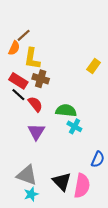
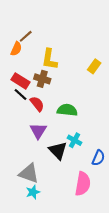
yellow L-shape: (32, 59) -> (50, 59), moved
cyan cross: (74, 126) -> (74, 140), moved
black triangle: (62, 181) -> (58, 151), moved

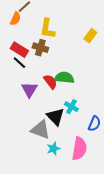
red semicircle: (37, 104) -> (50, 82), moved
purple triangle: (38, 131) -> (29, 90), moved
gray triangle: (29, 173) -> (40, 130), moved
cyan star: (33, 192) -> (53, 149), moved

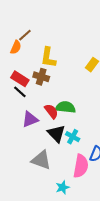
purple triangle: (29, 90) -> (30, 119), turned 36
black triangle: (55, 117) -> (56, 134), moved
cyan star: (53, 149) -> (62, 187), moved
pink semicircle: (79, 149) -> (81, 166), moved

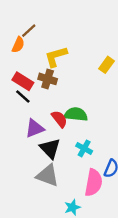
yellow L-shape: (48, 57) -> (56, 57), turned 65
black triangle: (56, 134) -> (50, 148), moved

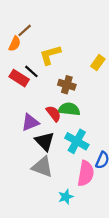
brown cross: (48, 79) -> (67, 85), moved
black line: (23, 97) -> (31, 71), moved
cyan cross: (84, 148) -> (77, 141), size x1.5

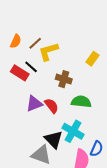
brown line: (25, 30) -> (35, 43), moved
green semicircle: (69, 109) -> (81, 102), moved
purple triangle: (30, 122) -> (34, 104), moved
black triangle: (45, 141) -> (54, 139), moved

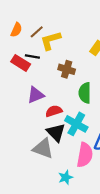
black line: (31, 67) -> (32, 56), turned -32
green semicircle: (81, 102) -> (85, 93), turned -96
red semicircle: (52, 106) -> (54, 111), moved, turned -70

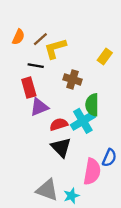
red rectangle: (21, 63) -> (29, 88), moved, turned 42
cyan cross: (76, 124) -> (83, 121), moved, turned 30
gray triangle: (43, 149) -> (47, 190), moved

